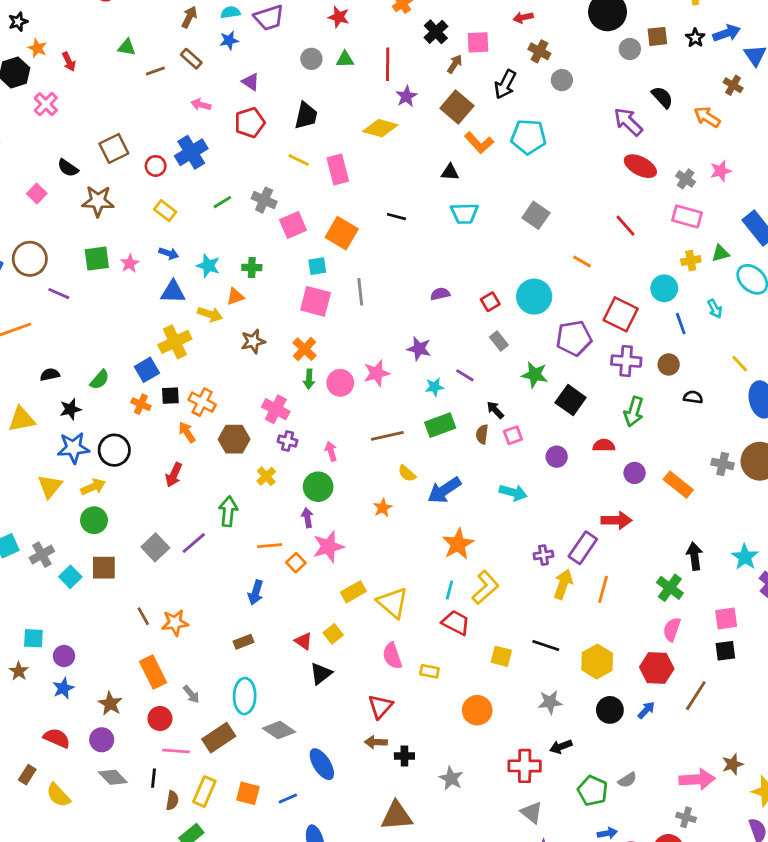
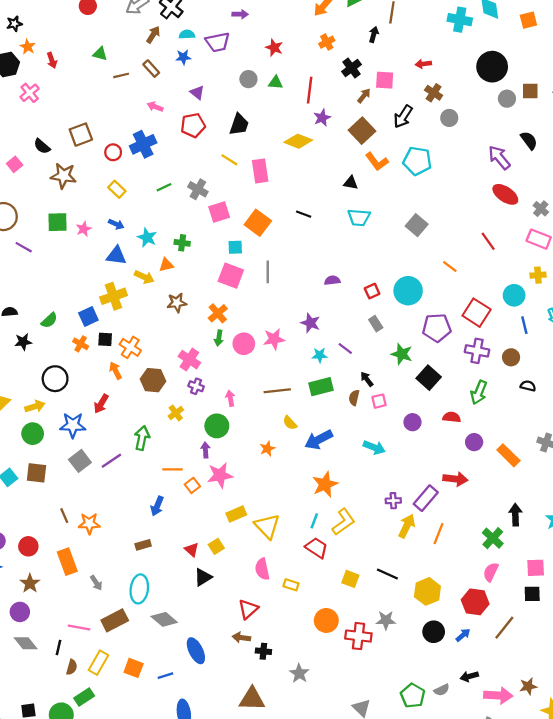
blue star: (73, 448) -> (73, 425), moved
red circle: (160, 718) -> (28, 546), moved
black arrow: (561, 747) -> (469, 676), moved
red cross: (525, 766) -> (358, 636), moved

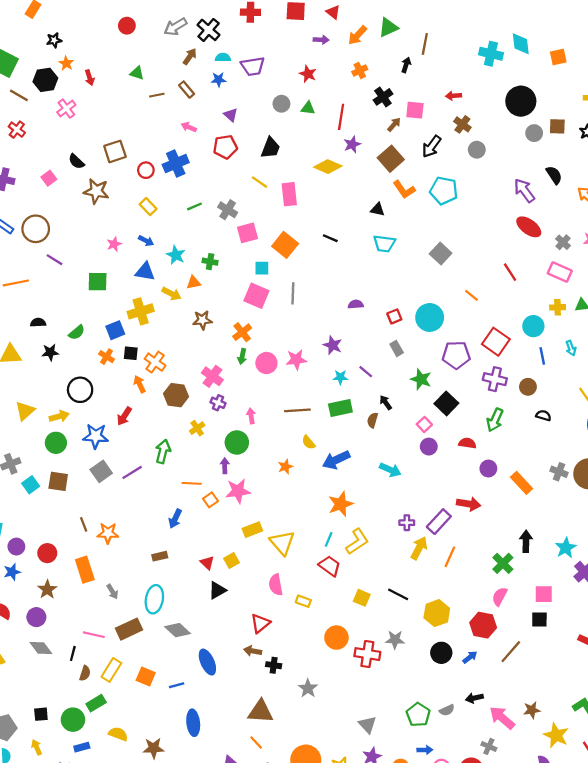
purple arrow: (240, 14) -> (321, 40), moved
green square: (58, 222) -> (98, 282), moved
pink square: (379, 401) -> (424, 424), moved, turned -32
pink arrow: (498, 695) -> (502, 718), turned -144

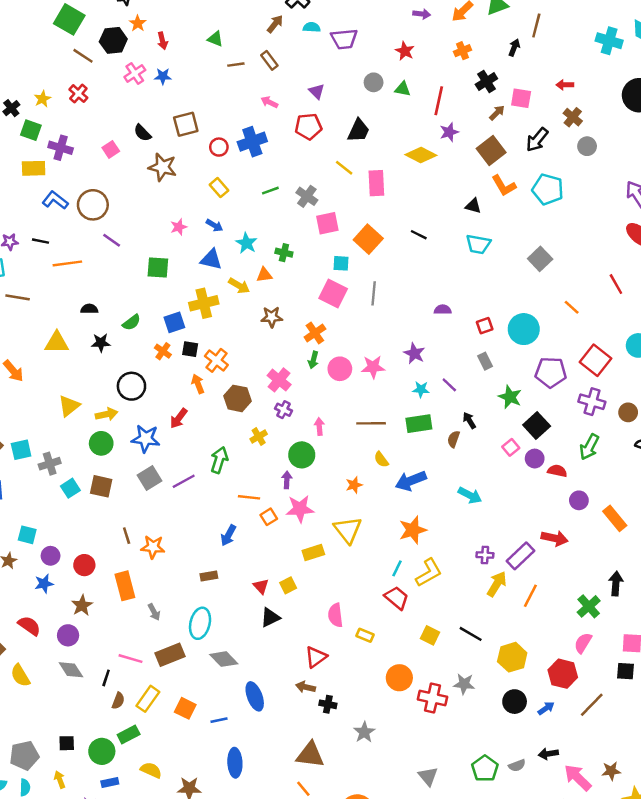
blue star: (219, 80) -> (163, 76), moved
purple circle: (429, 447) -> (535, 459), moved
yellow triangle: (282, 543) -> (348, 530), moved

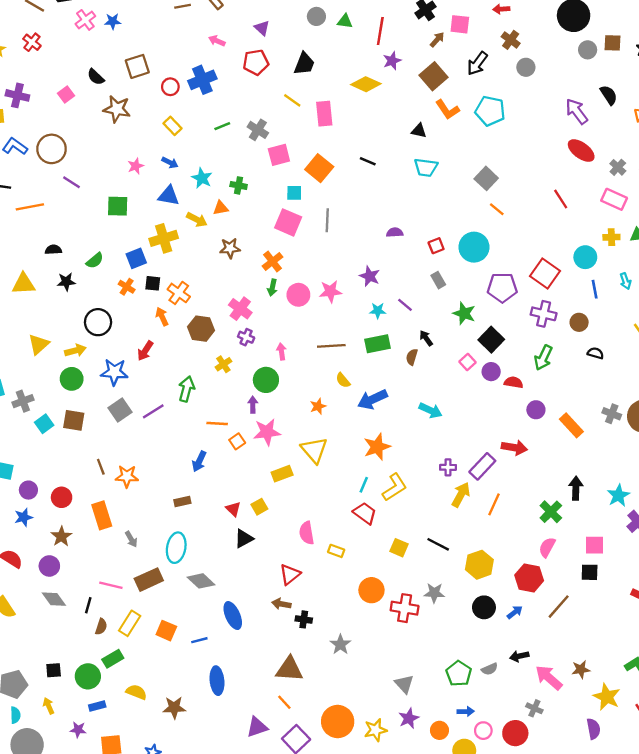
orange line: (572, 307) -> (497, 209), moved

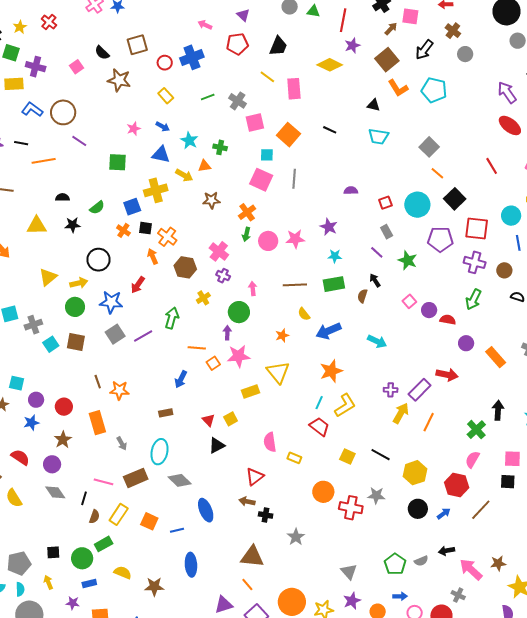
red square: (545, 274) -> (477, 228), turned -30
purple line: (405, 305) -> (377, 252), moved
black square: (491, 340) -> (455, 199), moved

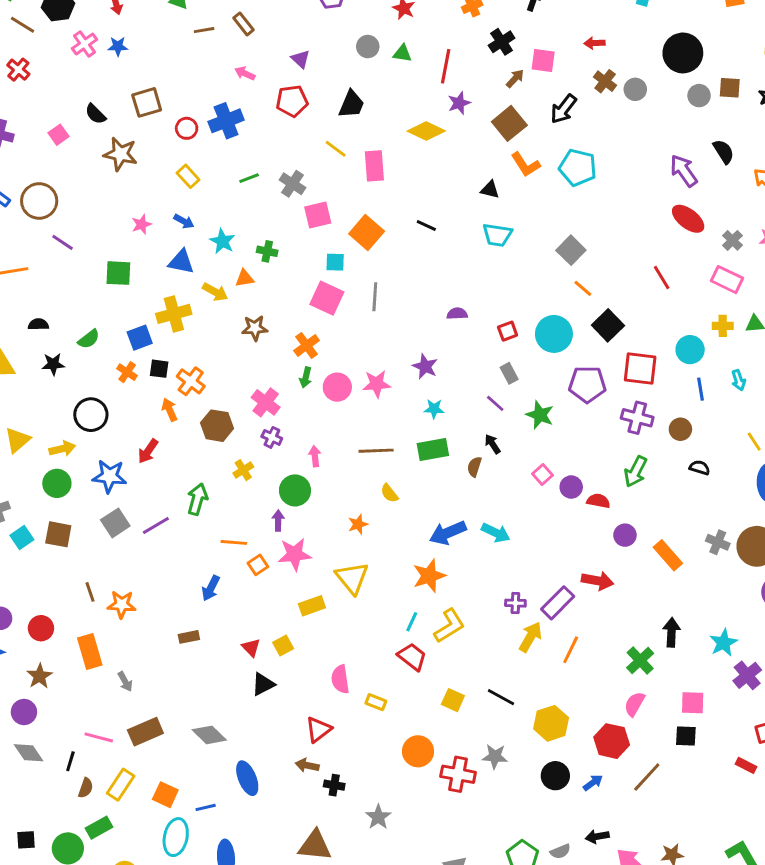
gray circle: (465, 54) -> (635, 89), moved
blue arrow: (328, 331) -> (448, 533), moved
cyan ellipse: (159, 452) -> (176, 837), moved

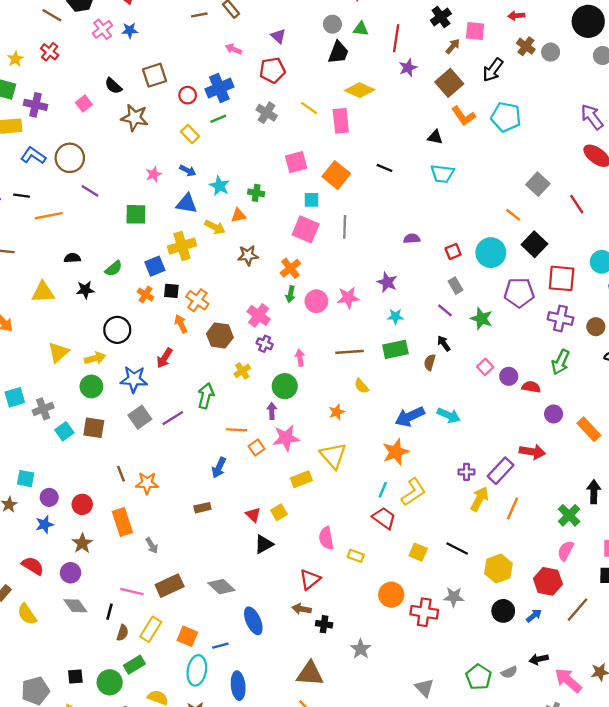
black trapezoid: (352, 104) -> (338, 52), moved
yellow diamond: (426, 131) -> (360, 90), moved
green line: (249, 178) -> (218, 119), moved
gray cross: (292, 184) -> (267, 113), moved
gray square: (571, 250) -> (538, 184), moved

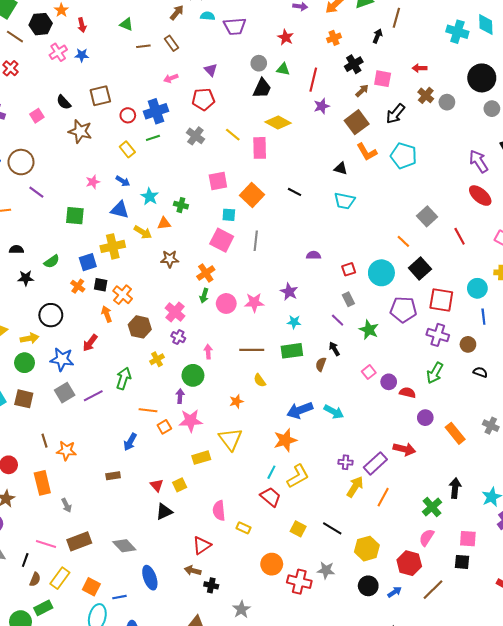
pink arrow: (233, 49) -> (171, 78), turned -48

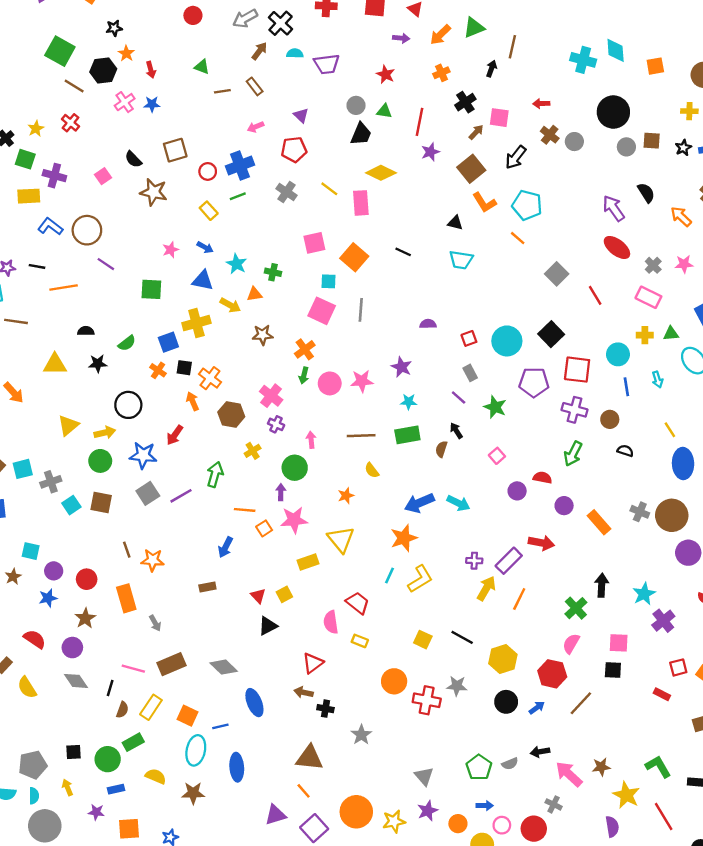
orange line: (403, 241) -> (518, 238), moved
purple circle: (389, 382) -> (517, 491), moved
red trapezoid: (271, 497) -> (358, 603), moved

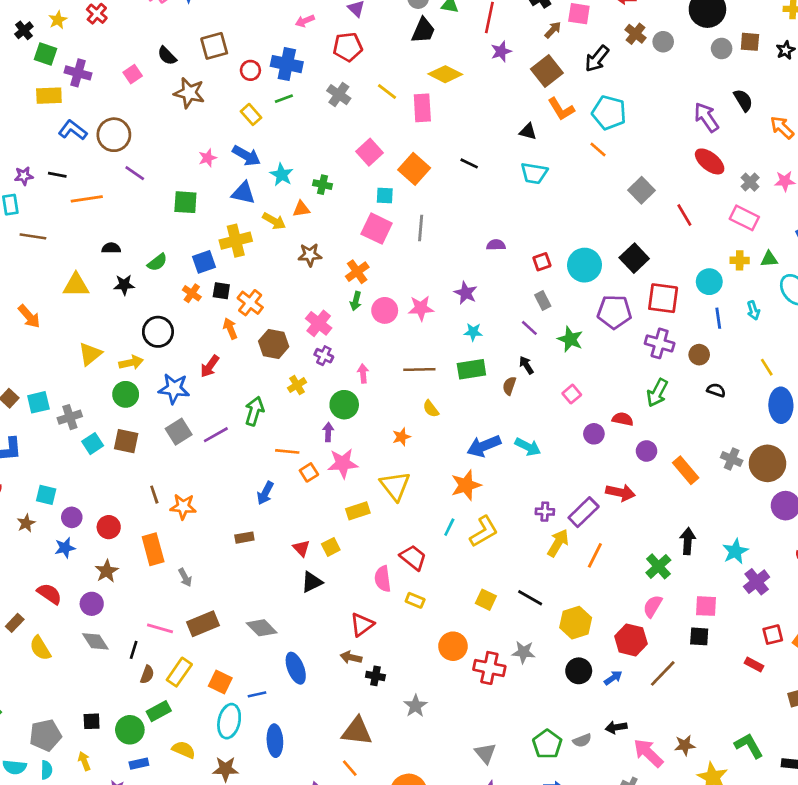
blue cross: (240, 165) -> (287, 64), turned 32
pink square: (314, 243) -> (369, 152), turned -30
blue arrow: (205, 247) -> (246, 156), size x1.5

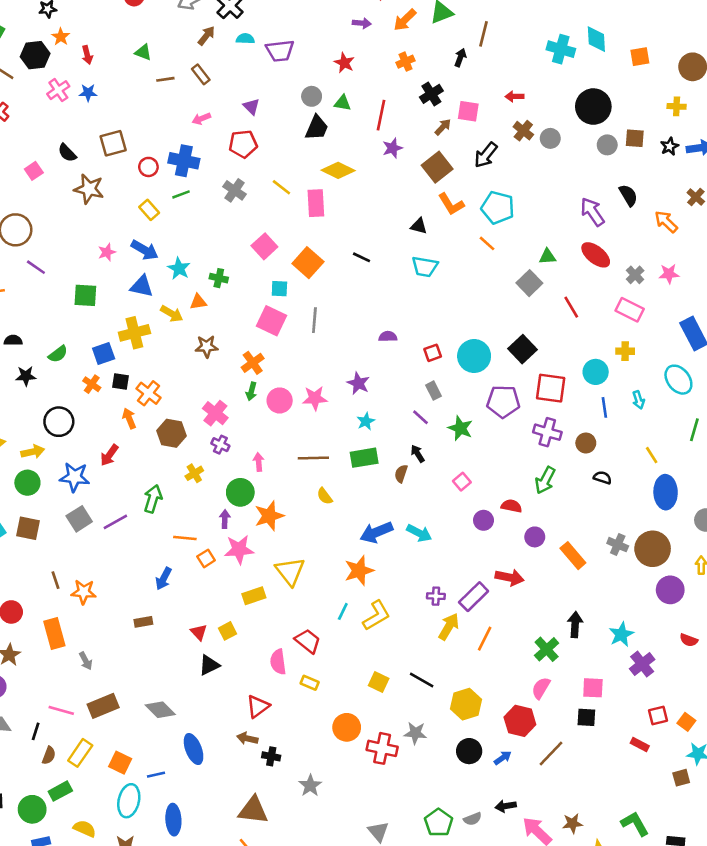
green triangle: (769, 259) -> (548, 257), moved
cyan star: (473, 332) -> (366, 421), turned -30
orange star: (401, 437) -> (269, 516), moved, size x1.6

